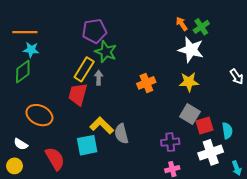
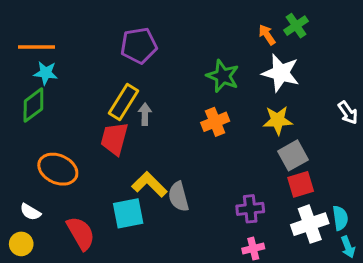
green cross: (201, 27) -> (296, 26), moved
green star: (106, 52) -> (223, 76), moved
gray square: (190, 114) -> (293, 155), moved, turned 30
cyan semicircle: (227, 131) -> (340, 218), moved

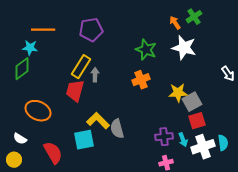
orange line: (36, 47) -> (43, 30), moved
yellow star: (278, 120) -> (178, 93), moved
cyan arrow: (348, 247) -> (183, 140), moved

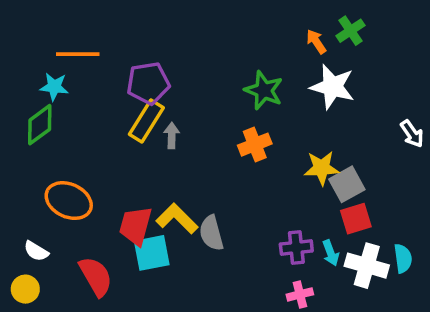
purple pentagon: (91, 30) -> (148, 83), moved
red trapezoid: (75, 91) -> (136, 226), moved
white cross: (203, 147) -> (367, 266), turned 35

